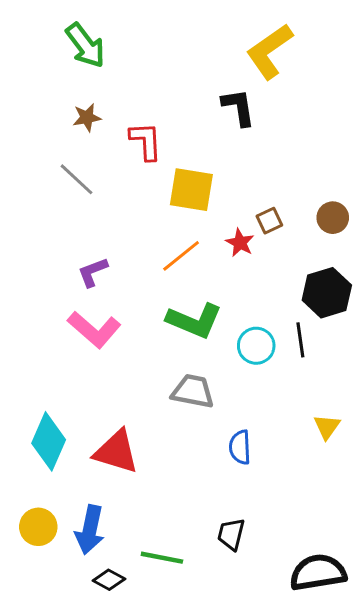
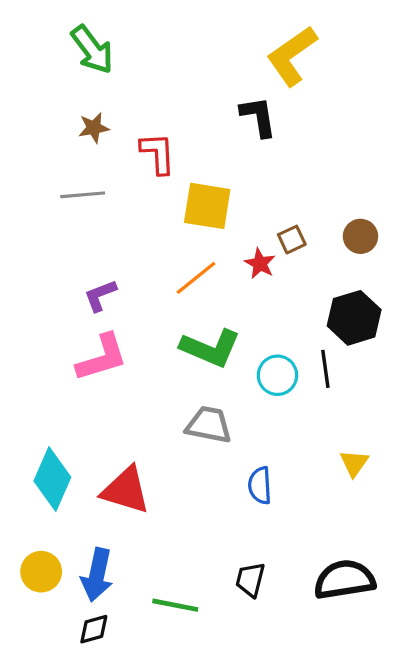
gray line: (77, 179) -> (83, 195), turned -48
pink L-shape: (94, 330) -> (102, 358), turned -58
black semicircle: (318, 572) -> (345, 580), moved
black diamond: (109, 580) -> (94, 629), moved, turned -44

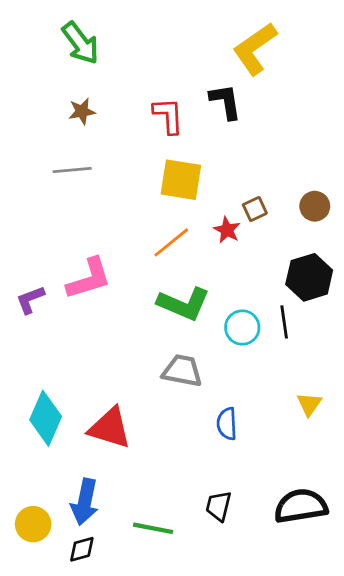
red L-shape: (158, 153) -> (168, 116), moved
purple L-shape: (100, 295) -> (30, 300), moved
pink L-shape: (102, 358) -> (89, 279), moved
yellow circle: (41, 572) -> (33, 524), moved

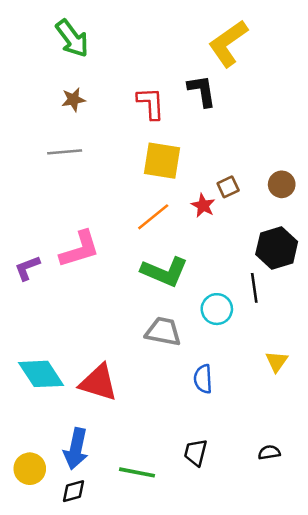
cyan circle: (242, 328) -> (217, 309), moved
cyan diamond: (46, 418) -> (41, 374), turned -57
black semicircle: (301, 506) -> (269, 452), size x0.5

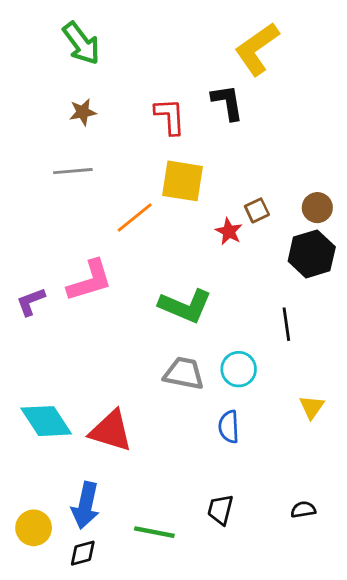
orange line: (153, 217) -> (135, 217), moved
black hexagon: (277, 248) -> (312, 254), moved
cyan circle: (217, 309) -> (239, 369), moved

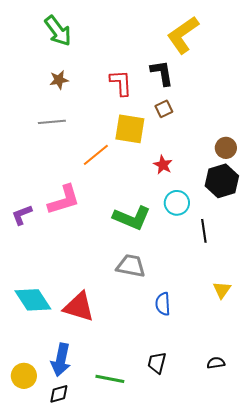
brown square: (257, 210) -> (164, 109), moved
cyan circle: (239, 369) -> (177, 203), moved

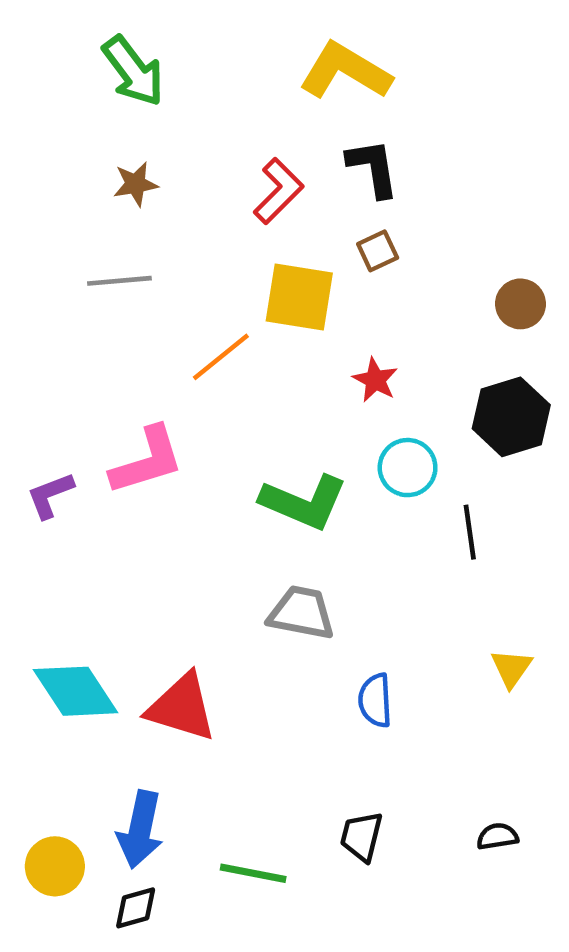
yellow L-shape: (183, 35) -> (345, 71), moved, turned 66
red L-shape: (121, 83) -> (278, 191), turned 48
brown circle: (226, 148) -> (520, 304), moved

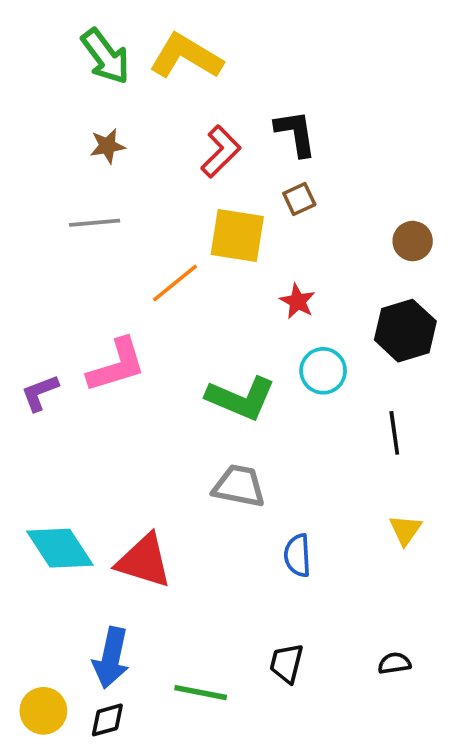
yellow L-shape: (345, 71) -> (186, 56), moved
black line: (470, 532) -> (394, 433), moved
yellow circle: (55, 866) -> (43, 711), moved

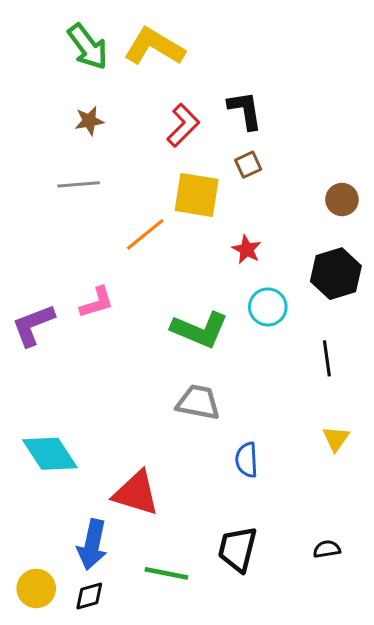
pink L-shape: (117, 365) -> (97, 302), size x0.7
purple L-shape: (40, 393) -> (33, 325), size x1.4
red triangle: (144, 561) -> (136, 493), moved
black trapezoid: (287, 663) -> (238, 549), size x1.4

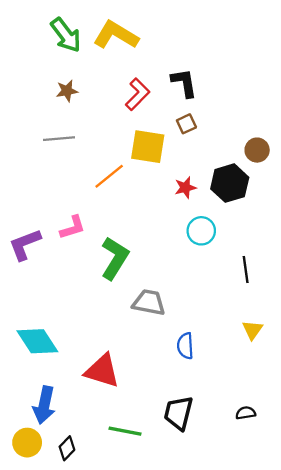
red star: (247, 249) -> (185, 188), turned 30
black hexagon: (336, 274) -> (230, 183), moved
green L-shape: (200, 330) -> (115, 258), moved, turned -81
blue arrow: (92, 545) -> (44, 405), moved
black diamond: (89, 596) -> (67, 448), turned -30

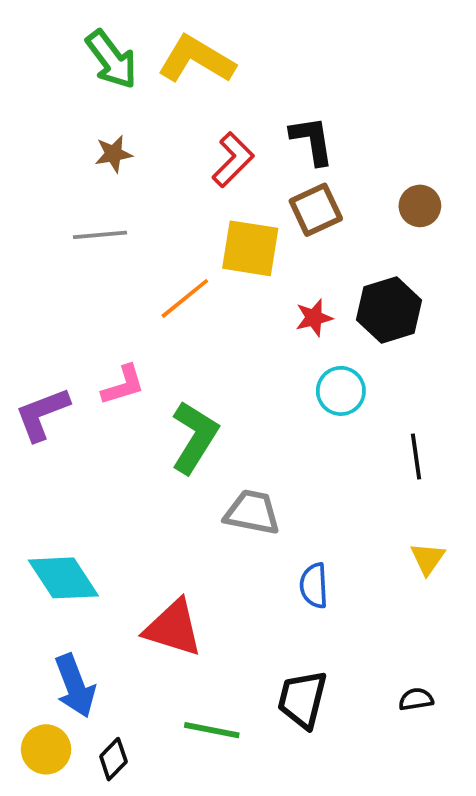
brown square: (186, 124) -> (316, 210), size x1.5
brown circle: (257, 150) -> (420, 206), moved
blue arrow: (44, 405) -> (75, 686), turned -33

